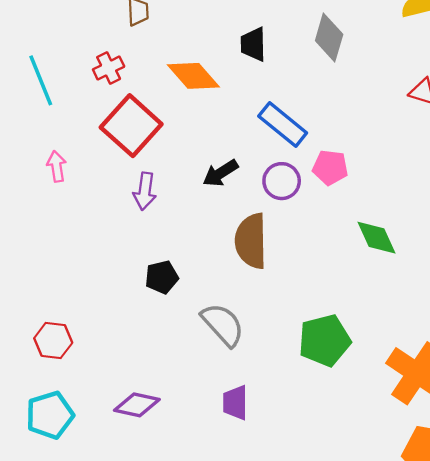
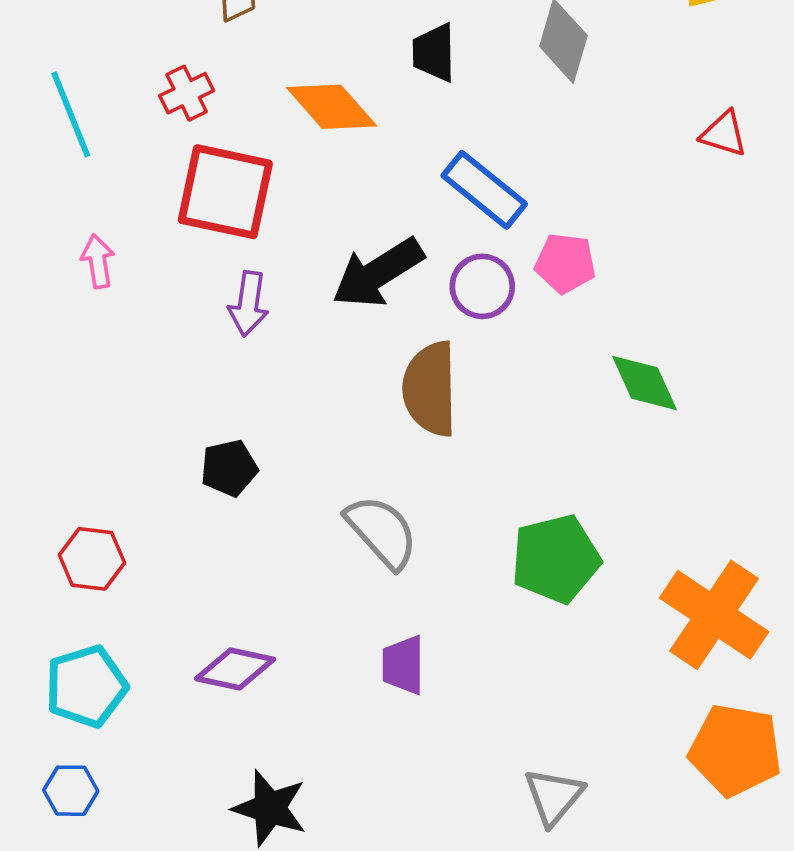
red square: (131, 126) -> (225, 192), turned -30
black arrow: (221, 173) -> (378, 273), size x1.5
black pentagon: (162, 277) -> (229, 468), moved

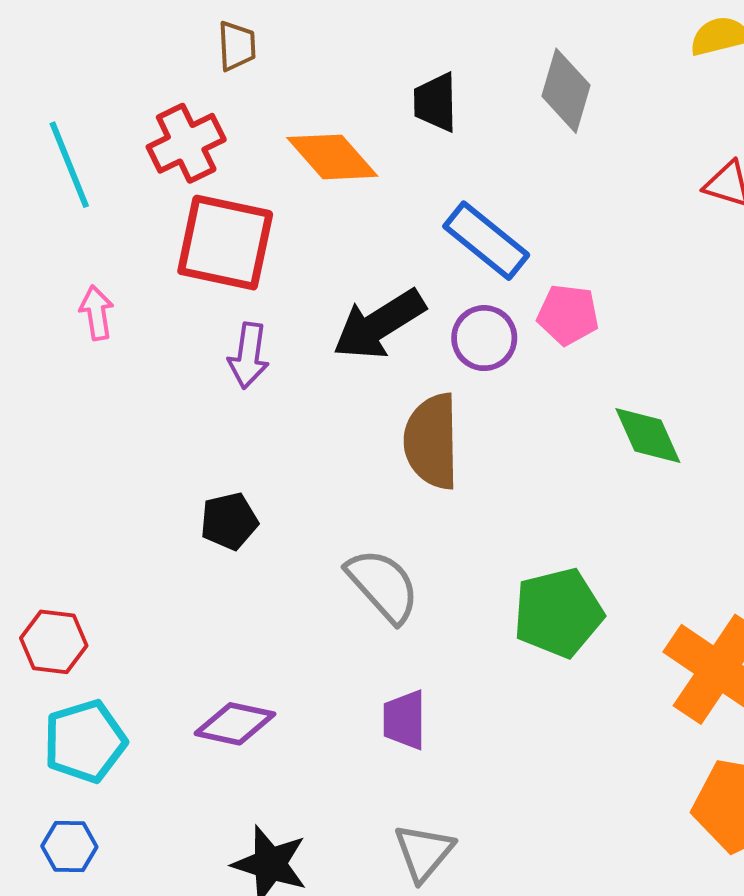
red cross: (187, 93) -> (186, 143), size x1.4
red hexagon: (92, 559) -> (54, 642), moved
gray triangle: (554, 796) -> (424, 852), moved

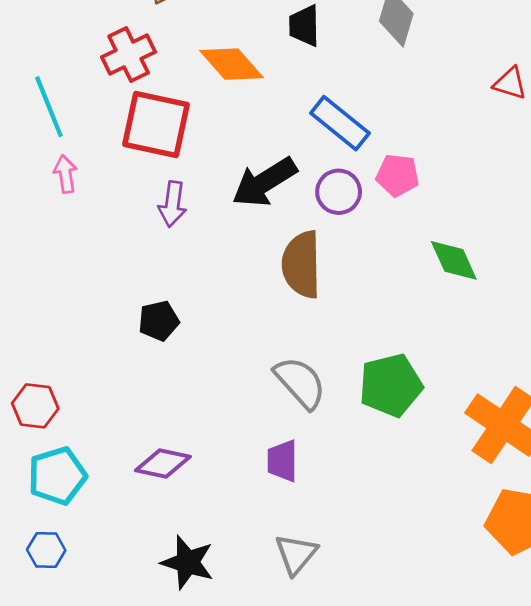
cyan line: (69, 165) -> (49, 107), moved
gray semicircle: (383, 585) -> (300, 383), moved

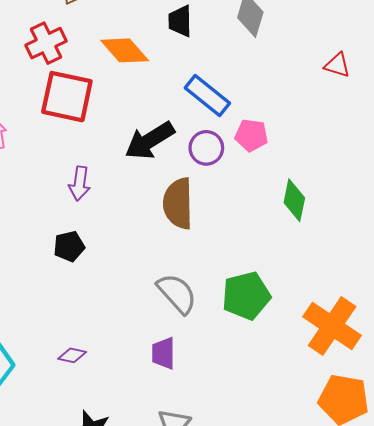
purple arrow: (172, 204) -> (80, 184), moved
green diamond: (454, 260) -> (294, 200), turned 36
purple diamond: (163, 464) -> (72, 355), size x0.7

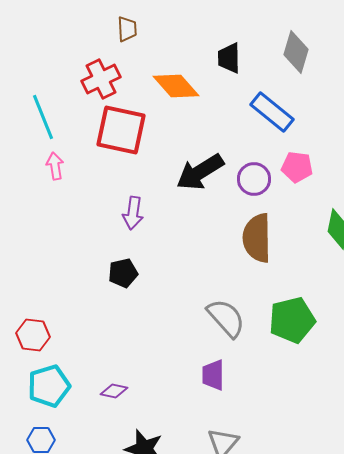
blue rectangle: (207, 95) -> (272, 112), moved
brown semicircle: (178, 203) -> (257, 238), moved
purple diamond: (72, 355) -> (114, 391), moved

